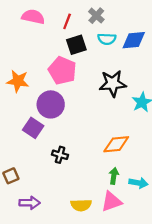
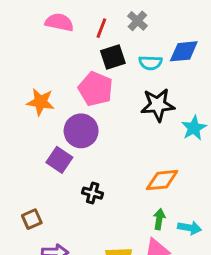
cyan semicircle: (107, 39) -> (150, 63), moved

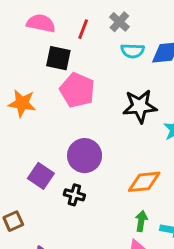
black square: (113, 57) -> (58, 58), moved, turned 30
cyan semicircle: (150, 63) -> (133, 51), moved
purple circle: (81, 131) -> (85, 156), moved
purple square: (59, 160) -> (41, 176), moved

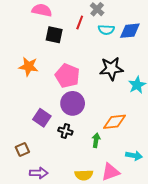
red line: (83, 29) -> (80, 23), moved
pink pentagon: (77, 90) -> (67, 76), moved
green arrow: (141, 221) -> (96, 140), moved

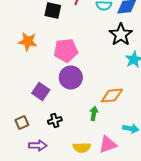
black star: (111, 69) -> (121, 34), moved, turned -30
pink pentagon: (67, 76) -> (66, 50), turned -30
black cross: (65, 131) -> (55, 120), moved, turned -32

